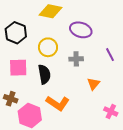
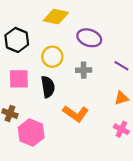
purple line: (110, 55) -> (121, 66), turned -32
orange triangle: (93, 84) -> (121, 98), moved, turned 32
orange L-shape: (58, 103) -> (76, 114), moved

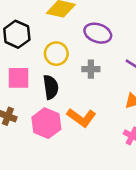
pink hexagon: (31, 132) -> (46, 123), moved

